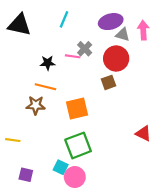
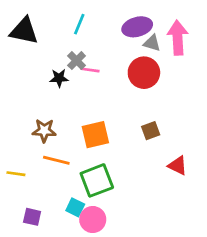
pink arrow: (143, 30) -> (178, 38), size x1.4
gray cross: (85, 49) -> (77, 61), moved
brown square: (109, 82) -> (151, 131), moved
orange line: (45, 87) -> (56, 160), moved

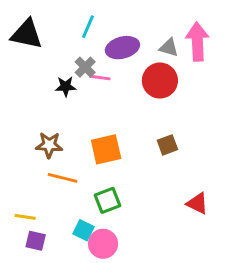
purple ellipse: (137, 27) -> (122, 48), moved
red triangle: (178, 166) -> (197, 203), moved
yellow line: (16, 174) -> (25, 217), moved
green square: (97, 180) -> (108, 200), size x0.7

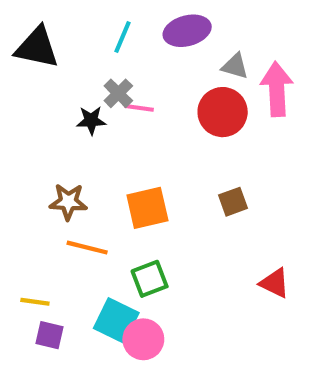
pink arrow: (197, 42) -> (277, 89), moved
purple ellipse: (122, 48) -> (187, 31), moved
cyan square: (84, 230) -> (116, 321), size x1.5

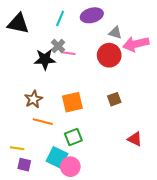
pink arrow: (277, 89) -> (136, 44), turned -100
black star: (91, 120) -> (45, 59), size x1.5
brown star: (68, 202) -> (34, 99), turned -30

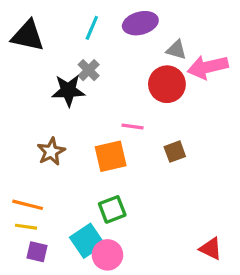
pink line: (68, 53) -> (133, 126), moved
orange line: (43, 122) -> (28, 205), moved
red triangle: (135, 139) -> (211, 249), moved
cyan square: (57, 157) -> (87, 241), turned 30

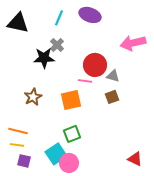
purple ellipse: (140, 23) -> (90, 15), turned 35
gray triangle: (176, 50) -> (113, 76), moved
red circle: (167, 84) -> (95, 65), moved

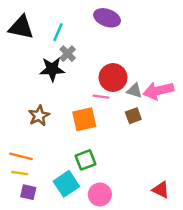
cyan line: (59, 18) -> (58, 32), moved
pink arrow: (133, 43) -> (158, 91), moved
pink circle: (69, 163) -> (100, 195), moved

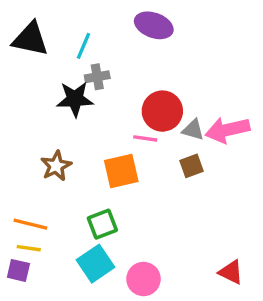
gray cross: (68, 54) -> (97, 77), turned 35
green square: (86, 160) -> (102, 224), moved
purple square: (28, 192) -> (18, 270), moved

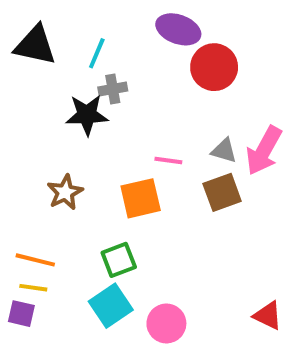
red circle: (162, 111) -> (214, 67), moved
pink arrow: (227, 130) -> (264, 151), turned -48
brown square: (191, 166) -> (222, 192), size x1.4

